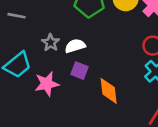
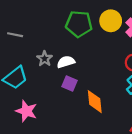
pink star: (47, 84) -> (26, 111), moved, turned 30

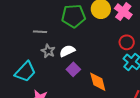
gray line: (15, 35) -> (40, 32), moved
purple square: (69, 83) -> (73, 69), turned 32

